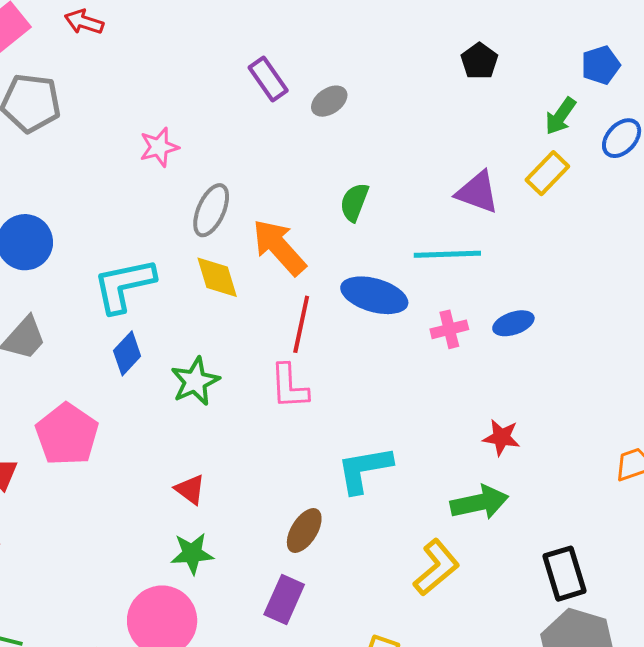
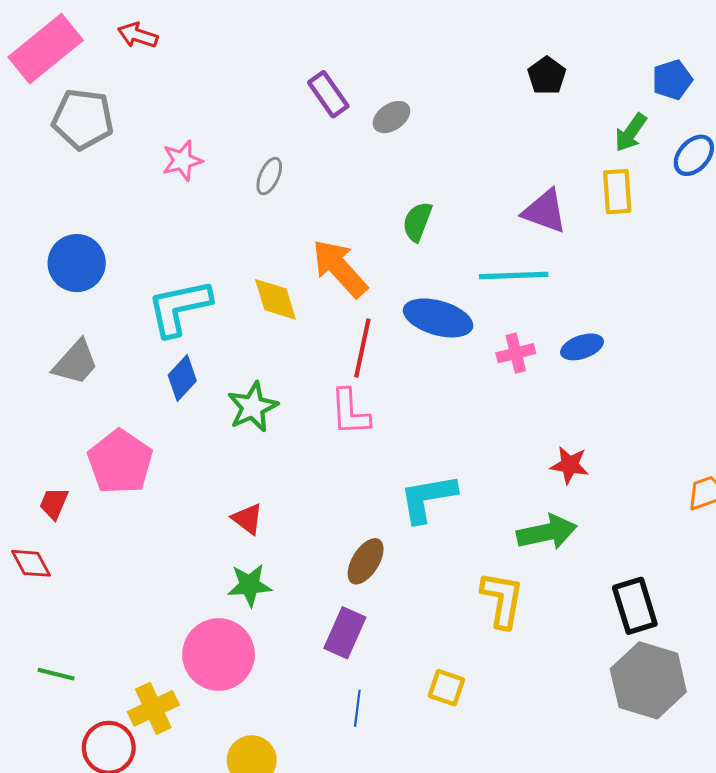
pink star: (159, 147) -> (182, 161), moved
yellow rectangle: (547, 173) -> (617, 192), turned -48
gray ellipse: (211, 210) -> (269, 176), moved, size x0.7
yellow L-shape: (436, 568) -> (502, 600), turned -40

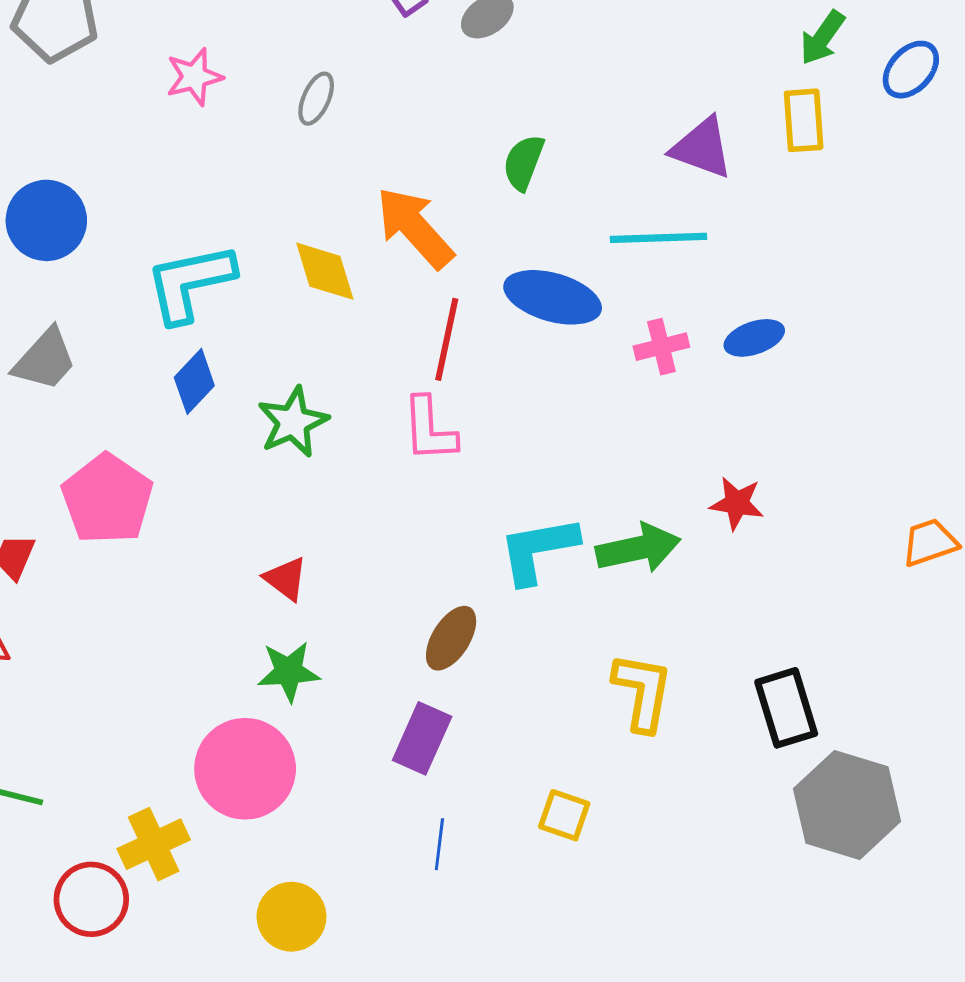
green arrow: (547, 532) -> (638, 548), moved
black rectangle: (635, 606) -> (786, 708), moved

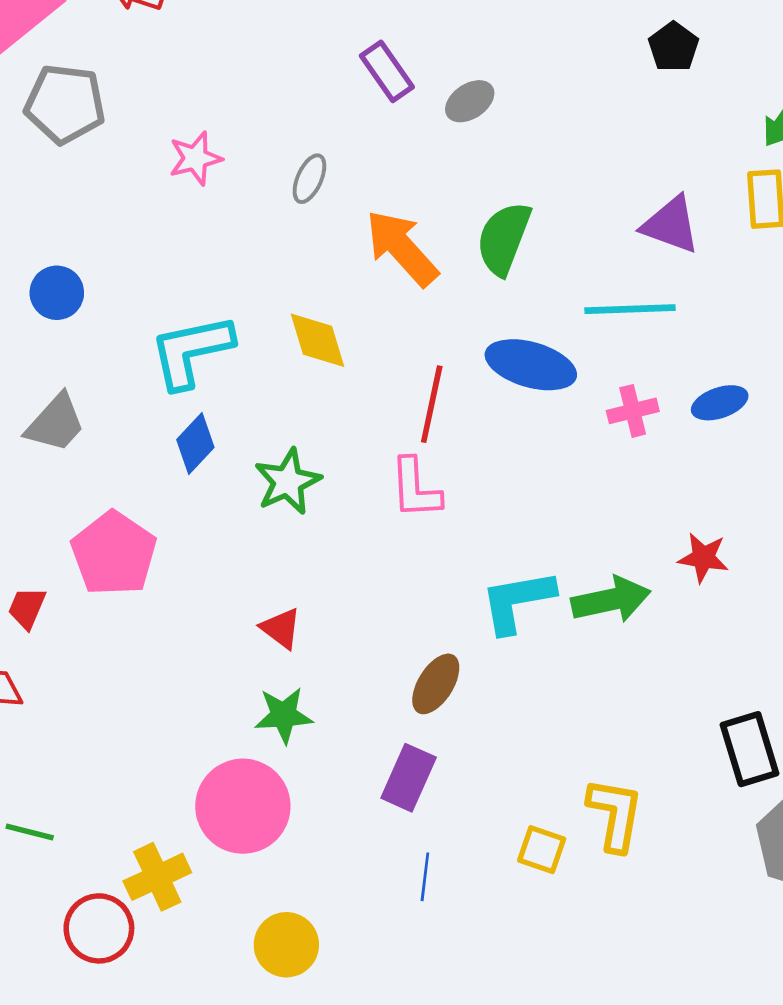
green semicircle: (524, 162) -> (504, 238), size x1.4
blue circle: (46, 220) -> (57, 293), size x0.7
orange arrow: (415, 228) -> (402, 248), moved
yellow L-shape: (643, 692) -> (615, 814), moved

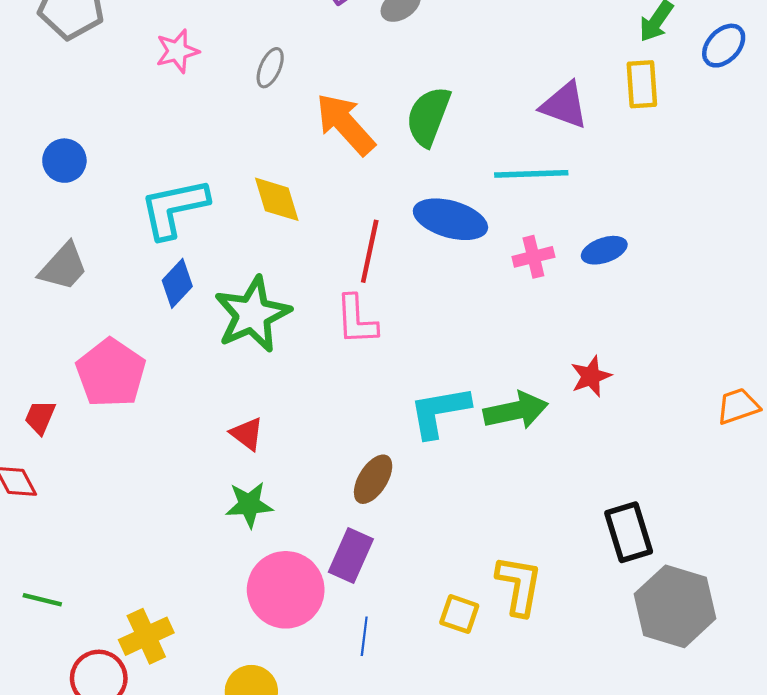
green star: (288, 482) -> (252, 314), size x1.4
red star: (703, 558) -> (591, 376), turned -30
pink circle: (243, 806) -> (286, 590), moved

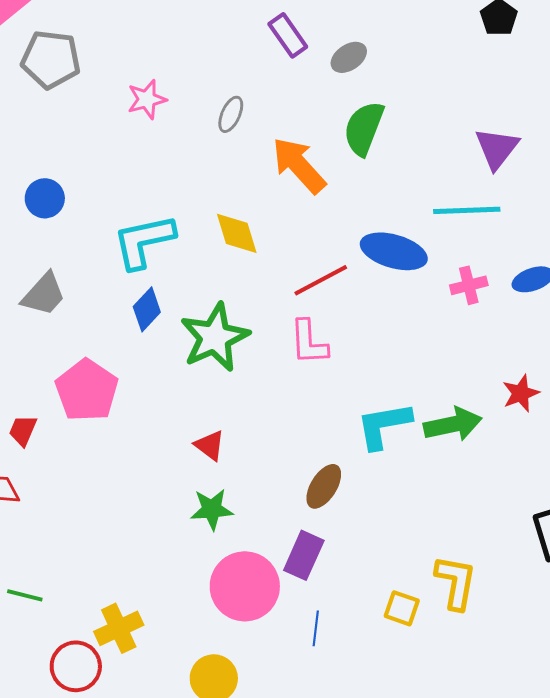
purple triangle: (564, 105) -> (497, 148), turned 48
green semicircle: (428, 116) -> (364, 128), moved
red line: (370, 251) -> (321, 280), turned 50

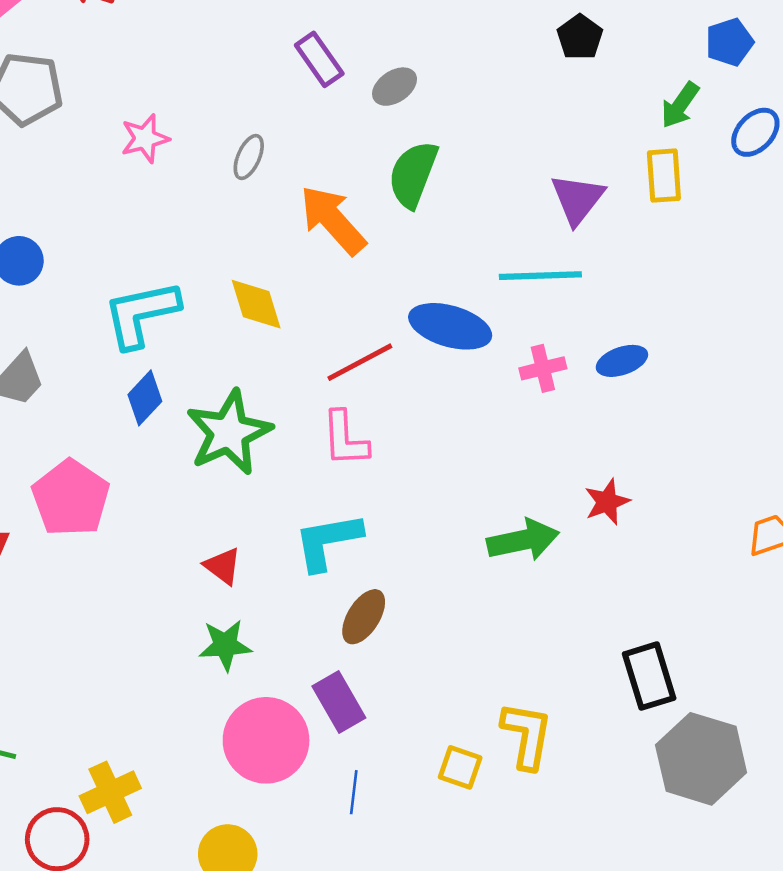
cyan L-shape: (384, 425) -> (328, 541), moved
purple rectangle: (304, 555) -> (339, 702), turned -54

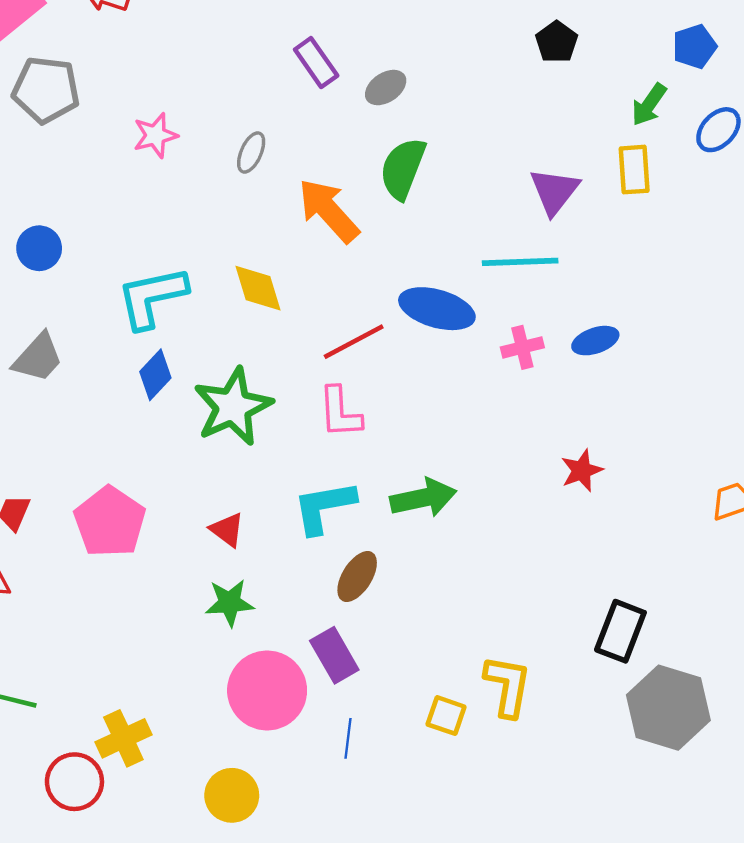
pink pentagon: (71, 498) -> (110, 522), moved
green arrow: (523, 540) -> (423, 498), moved
black rectangle: (649, 676) -> (620, 631), turned 38

